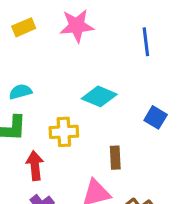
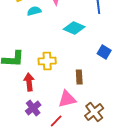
cyan semicircle: (20, 92) -> (34, 11), moved
cyan diamond: (99, 96) -> (74, 28), moved

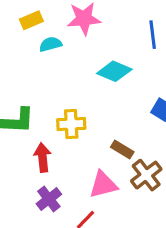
brown rectangle: (79, 77) -> (122, 150), turned -56
brown cross: (94, 112) -> (146, 175), moved

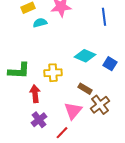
cyan diamond: (114, 71) -> (85, 56), moved
pink triangle: (103, 185) -> (73, 111), turned -36

